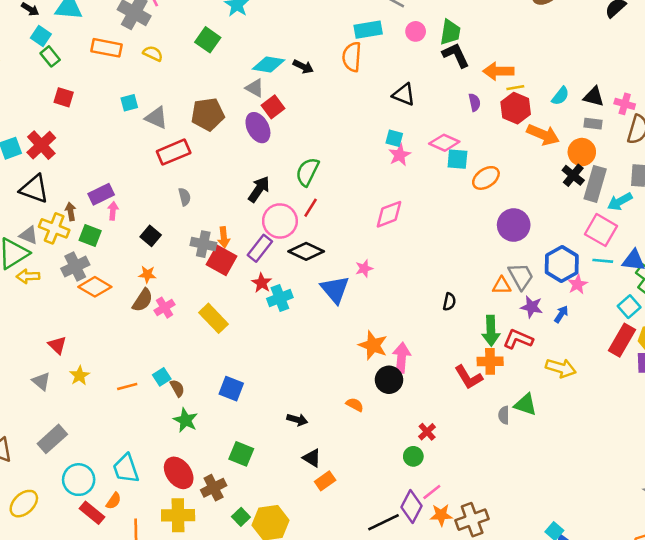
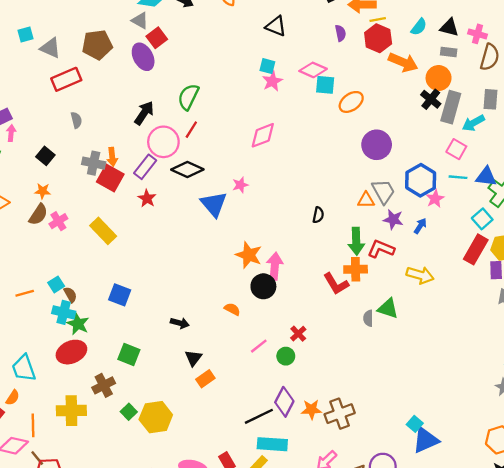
pink square: (601, 230) -> (456, 149), size x0.7
cyan cross: (280, 298) -> (64, 312), moved, turned 35
black triangle: (312, 458) -> (193, 358), turned 36
red ellipse: (179, 473) -> (71, 352), moved, turned -76
pink line: (432, 492) -> (259, 346), moved

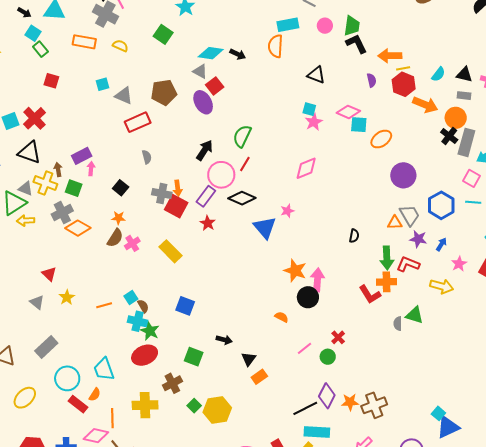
pink star: (435, 199) -> (459, 264), moved
black arrow: (180, 323) -> (224, 340), moved

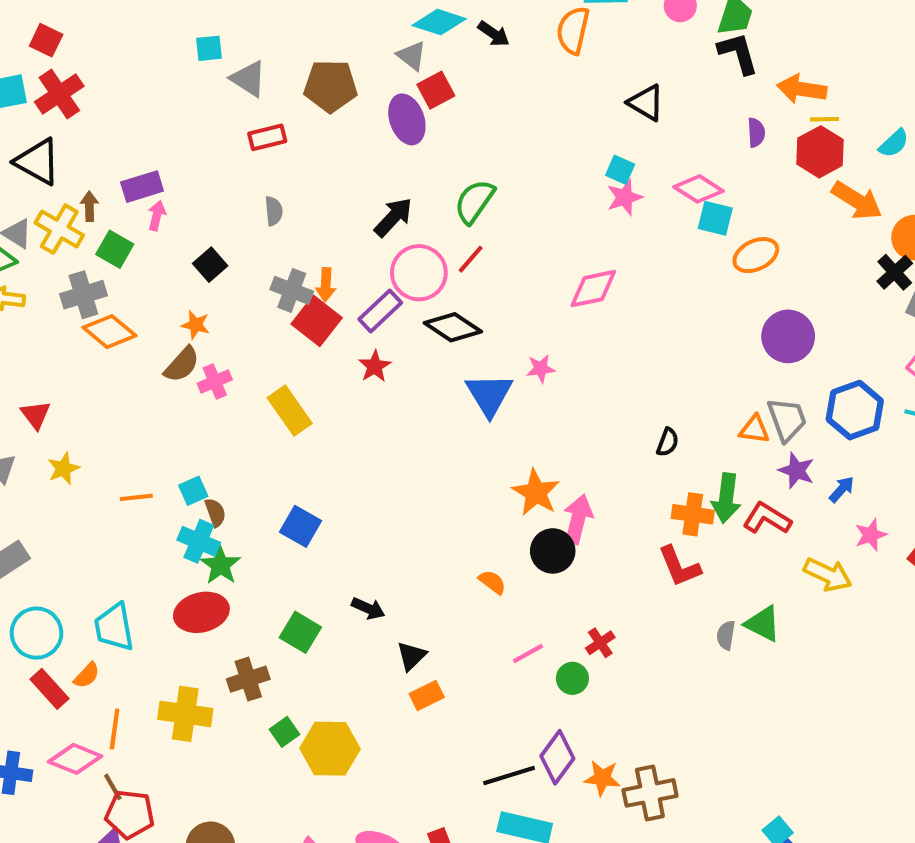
red square: (51, 81) -> (46, 40), moved
red rectangle: (138, 122) -> (267, 137), size x0.7
orange cross: (387, 282) -> (693, 514), moved

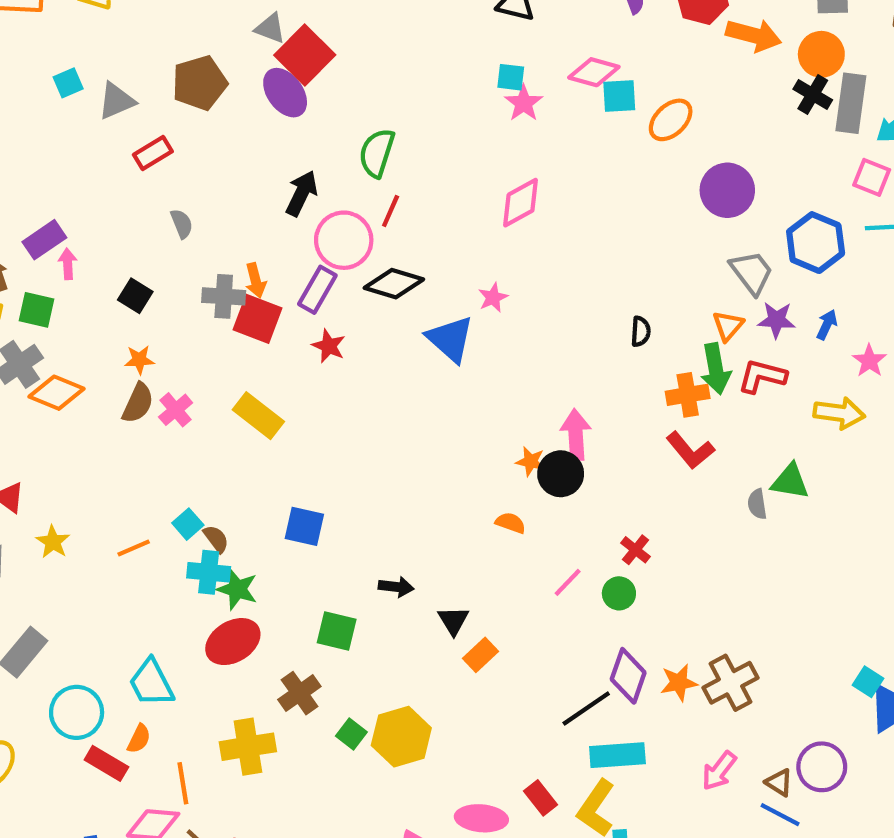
gray triangle: (248, 79) -> (116, 101), turned -39
red square: (436, 90) -> (305, 55), size x1.5
orange triangle: (754, 429) -> (728, 326), moved, turned -40
orange star: (536, 493) -> (531, 461), moved, size x0.6

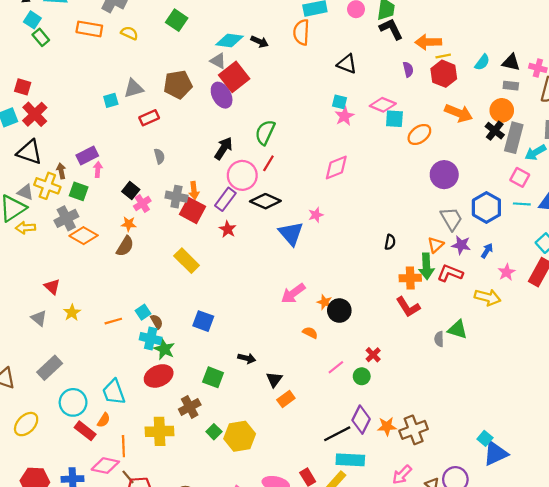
orange arrow: (754, 35) -> (459, 113), moved
cyan square: (68, 83) -> (111, 100), moved
pink cross: (176, 410) -> (142, 203), moved
pink arrow: (576, 435) -> (293, 293), moved, turned -130

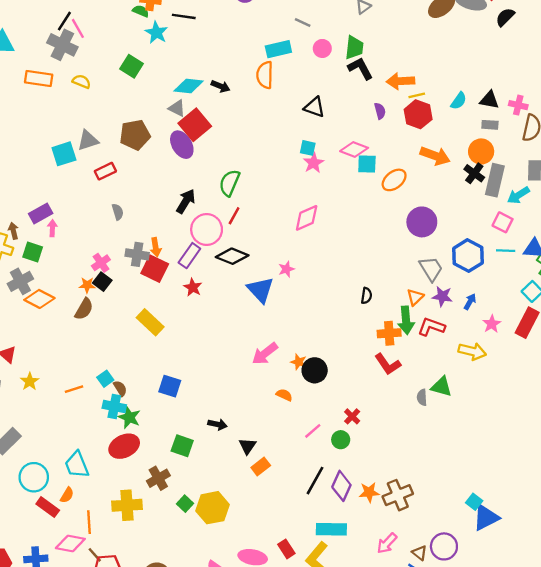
cyan square: (111, 100) -> (64, 154), size x1.5
black square: (131, 191) -> (102, 282), moved
black line: (337, 434) -> (315, 481), moved, turned -32

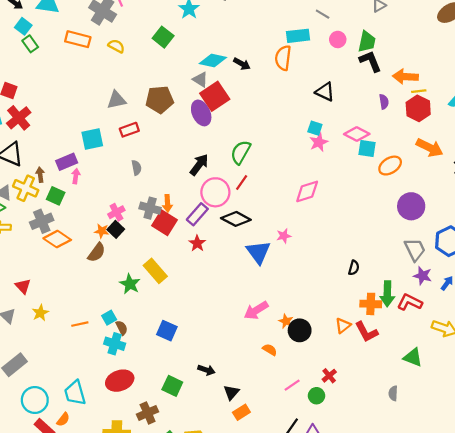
cyan square: (64, 154) -> (92, 139), moved
orange triangle: (415, 297) -> (343, 326), moved
gray semicircle: (422, 397) -> (393, 393), moved
green star: (129, 417) -> (130, 284), moved

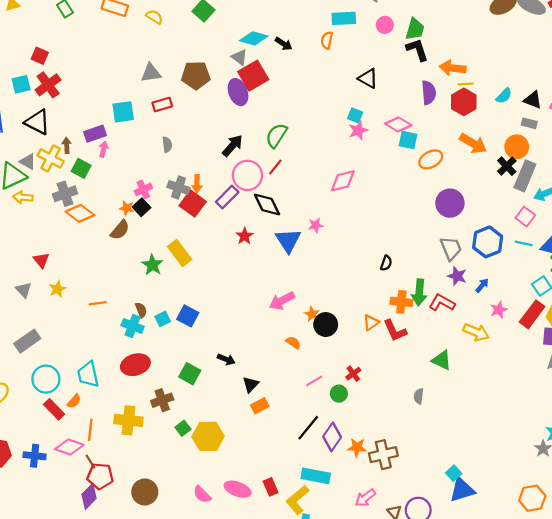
orange semicircle: (283, 58) -> (327, 40), size x0.7
purple semicircle: (384, 102) -> (429, 93), size x1.5
black diamond: (236, 219) -> (267, 205), turned 32
red star: (197, 243) -> (245, 236), moved
cyan square: (109, 318) -> (163, 319), moved

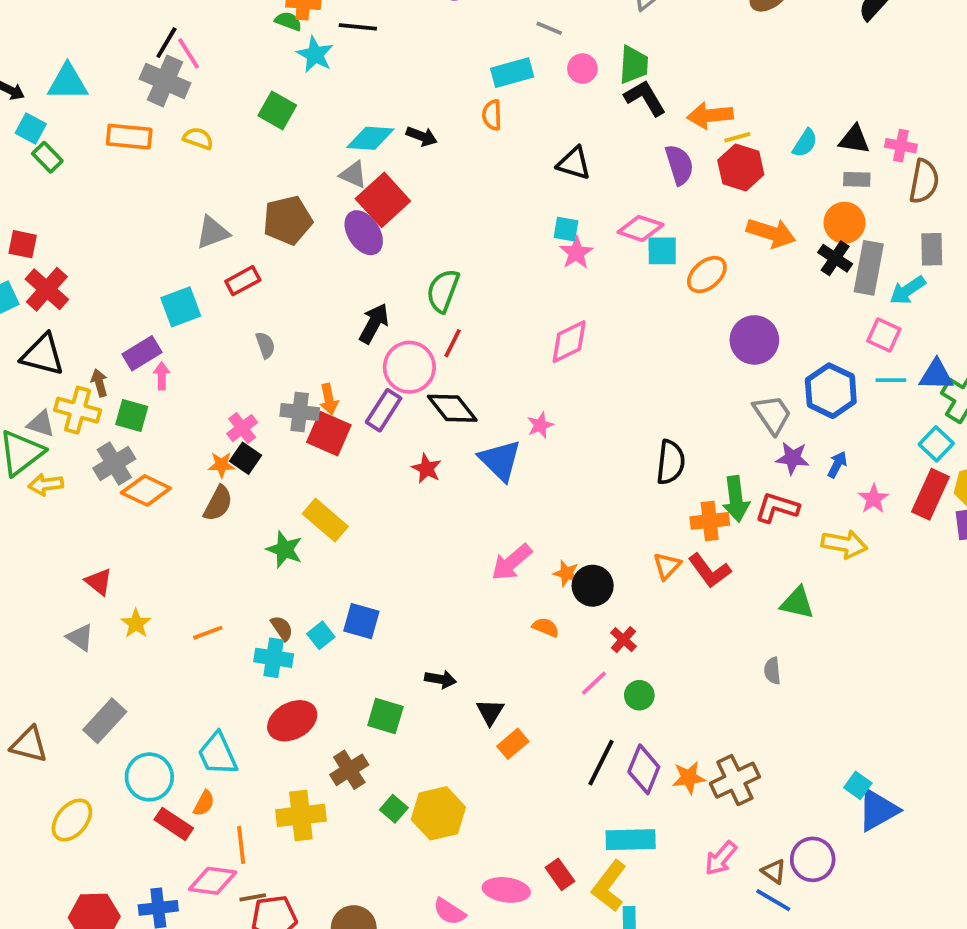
black semicircle: (386, 263) -> (671, 462), size x1.6
red cross: (353, 374) -> (624, 640), moved
brown line: (90, 462) -> (253, 897), turned -56

